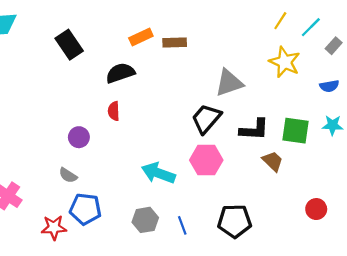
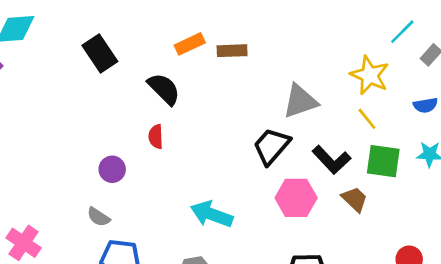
yellow line: (280, 21) -> (367, 119), moved, turned -72
black semicircle: (120, 73) -> (164, 89), turned 64
black L-shape: (254, 130) -> (331, 160), turned 44
pink hexagon: (206, 160) -> (296, 198), moved

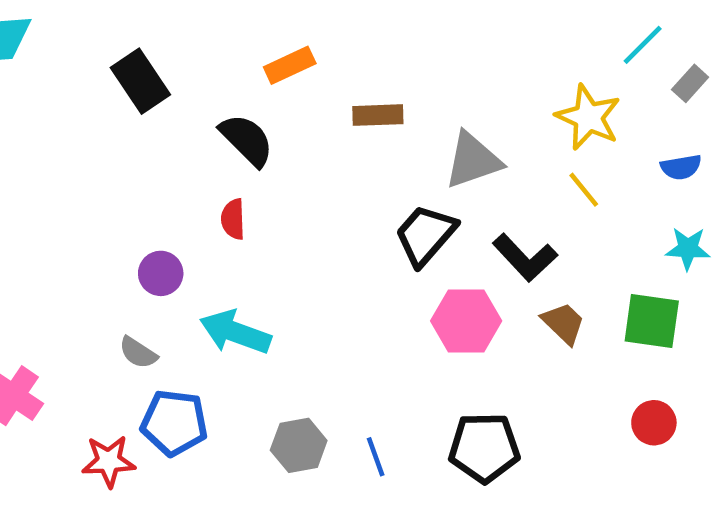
brown rectangle: (232, 51) -> (378, 115), moved
green square: (383, 161) -> (652, 321), moved
cyan arrow: (212, 214) -> (235, 332), moved

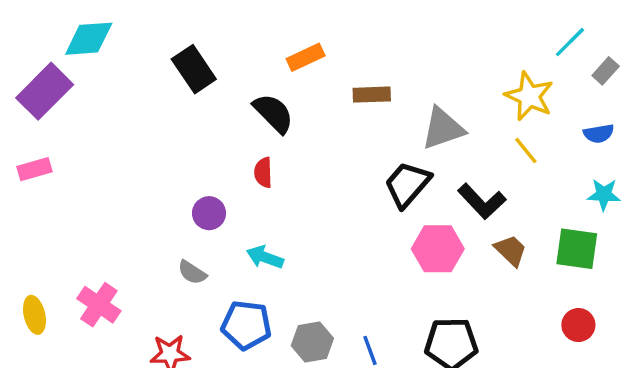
cyan arrow: (235, 332) -> (265, 257), size x0.7
blue pentagon: (174, 423) -> (246, 325), moved

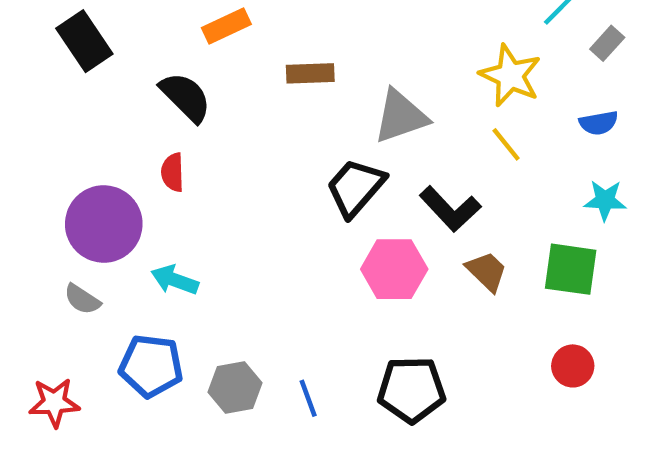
purple circle: (209, 213) -> (104, 224), size x1.8

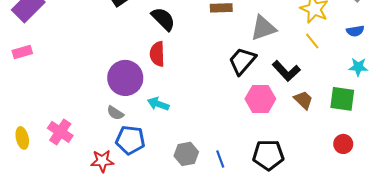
red semicircle: (173, 172) -> (157, 54), size x1.4
blue pentagon: (151, 366) -> (130, 140), moved

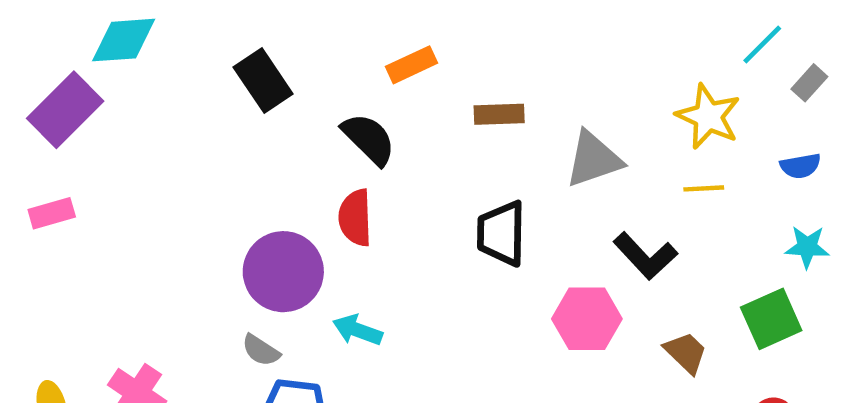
yellow line: (312, 41) -> (704, 188), turned -54
black trapezoid: (242, 61) -> (501, 233), moved, turned -40
green square: (342, 99) -> (771, 319), turned -32
brown trapezoid: (303, 100) -> (686, 353), moved

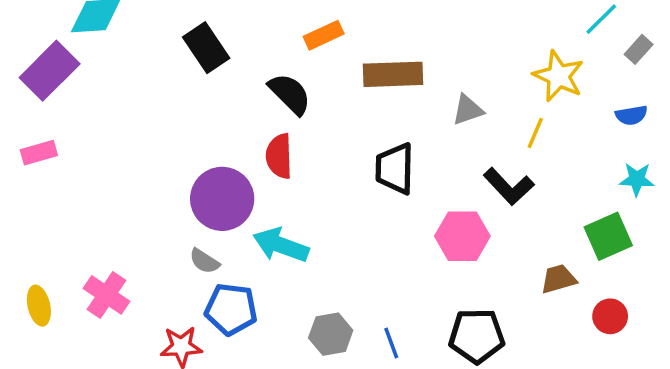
brown rectangle: (499, 114) -> (393, 74), size x1.5
gray triangle: (594, 159) -> (468, 110), size x0.7
yellow line: (704, 188) -> (535, 133), moved, turned -64
cyan arrow: (357, 330) -> (281, 245), size x1.4
brown trapezoid: (686, 353) -> (558, 279), moved, turned -60

